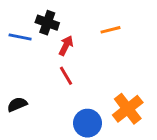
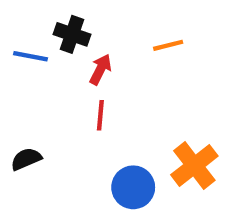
red line: (66, 76) -> (100, 115), turned 36

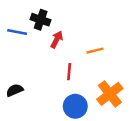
orange line: (168, 45) -> (95, 51), moved
red line: (100, 115) -> (69, 72), moved

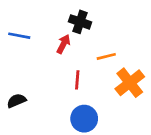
black cross: (41, 20) -> (80, 22), moved
orange cross: (110, 94) -> (130, 83), moved

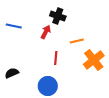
blue circle: (84, 119) -> (48, 86), moved

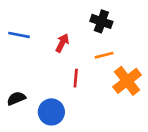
black cross: (58, 16) -> (101, 21), moved
blue circle: (48, 86) -> (51, 112), moved

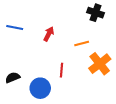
black cross: (101, 21) -> (95, 13), moved
red line: (76, 78) -> (61, 70), moved

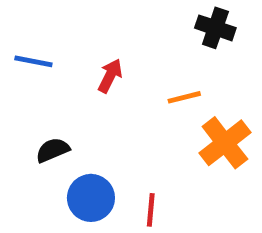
red line: (61, 70) -> (151, 210), moved
black semicircle: (13, 78) -> (53, 150), moved

